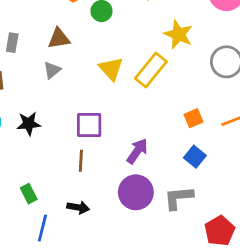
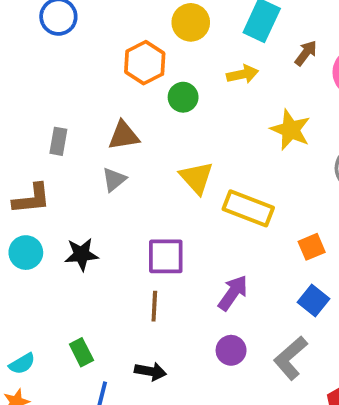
yellow rectangle: (151, 70) -> (248, 208), moved, turned 72
purple circle: (136, 192) -> (231, 350), size x0.6
gray L-shape: (178, 198) -> (290, 358), turned -36

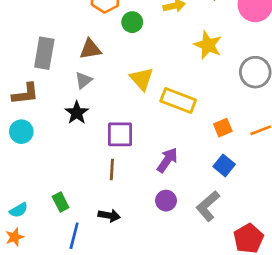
gray rectangle: (58, 141) -> (44, 53), size x1.6
black star: (81, 254) -> (77, 113), moved, turned -30

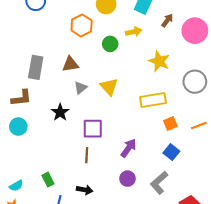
green circle: (132, 22) -> (110, 44), moved
gray triangle: (84, 80) -> (81, 88), moved
yellow rectangle: (178, 101) -> (153, 100), moved, turned -30

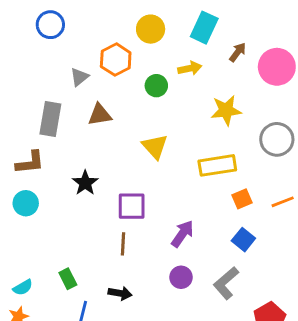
yellow star: (159, 61) -> (226, 110), turned -30
gray triangle: (81, 88) -> (79, 77), moved

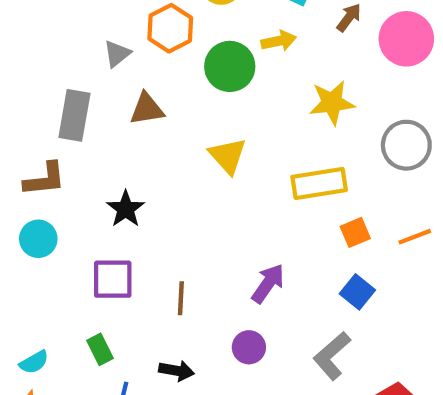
green circle: (156, 86) -> (230, 66), size x1.5
purple square: (132, 206) -> (113, 279), moved
purple circle: (181, 277) -> (249, 347), moved

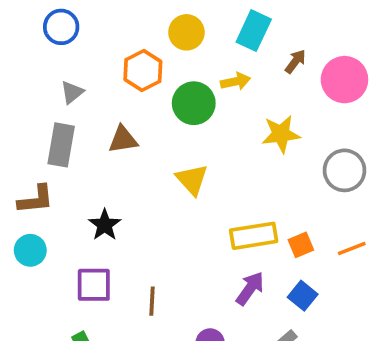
gray triangle: (117, 54) -> (72, 92), moved
yellow rectangle: (319, 183) -> (254, 236), moved
purple arrow: (268, 283) -> (250, 288), moved

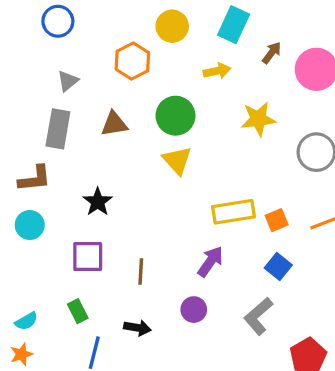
green circle: (194, 103) -> (176, 116), moved
purple arrow: (250, 288) -> (210, 261), moved

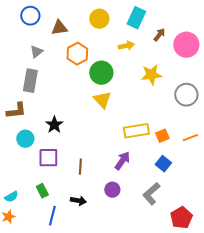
orange hexagon: (132, 61) -> (77, 54), moved
brown triangle: (114, 124) -> (59, 28), moved
cyan circle: (30, 225) -> (25, 139), moved

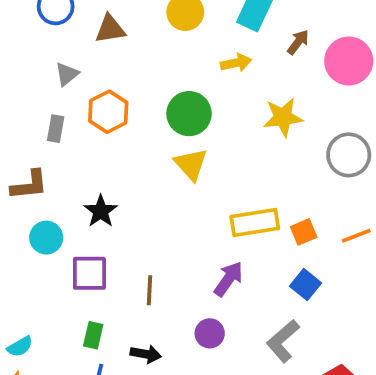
orange hexagon: (77, 54) -> (108, 112), moved
gray rectangle: (30, 81) -> (56, 129), size x0.6
green rectangle: (42, 191) -> (93, 335), moved, turned 40

